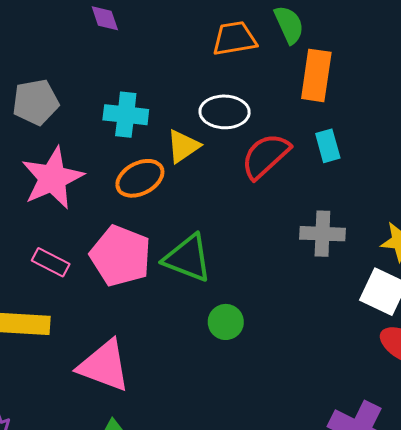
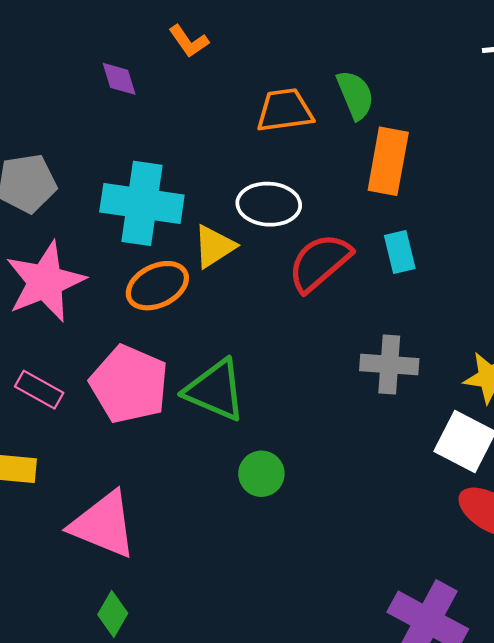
cyan cross: (126, 115) -> (142, 203), size x1.4

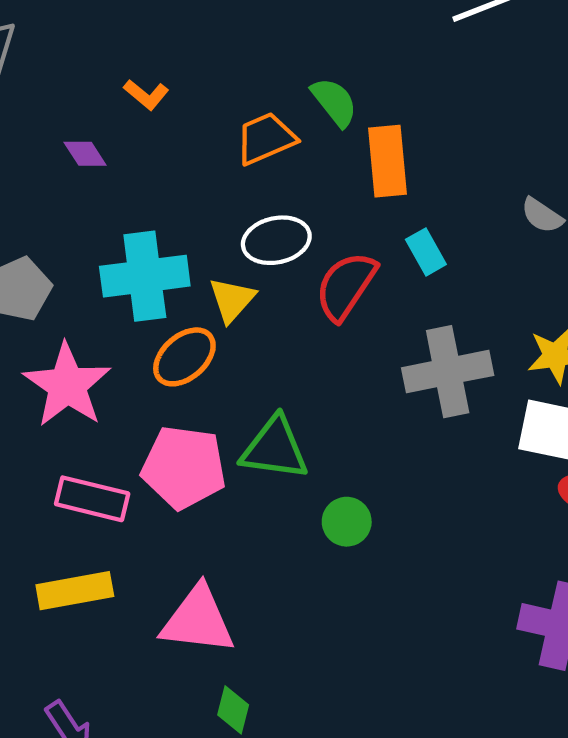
gray cross: (389, 365) -> (448, 372), size x1.4
pink rectangle: (39, 390) -> (92, 499), size x1.4

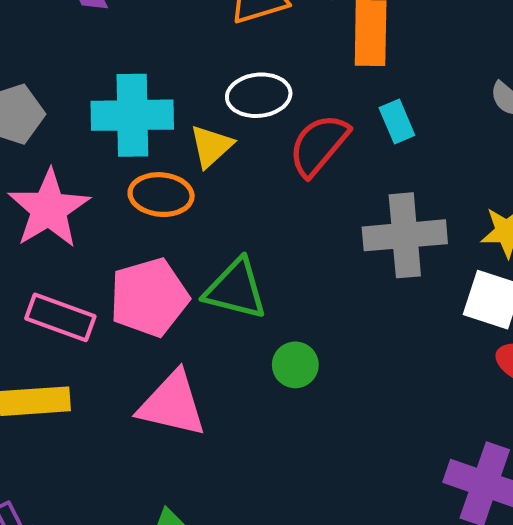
orange ellipse: (184, 357) -> (161, 195), turned 40
pink pentagon: (184, 467) -> (149, 297), turned -30
pink triangle: (198, 620) -> (172, 404), moved

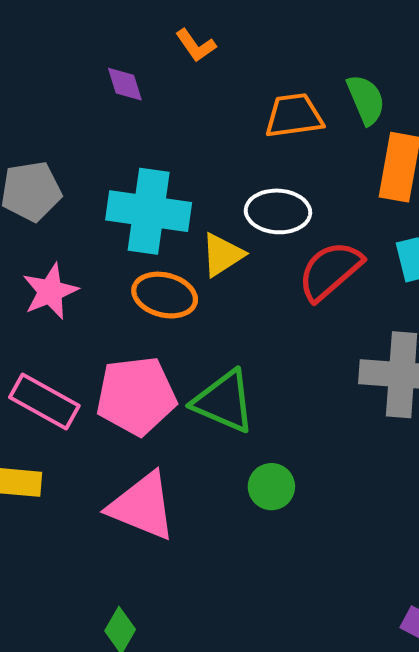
pink star: (49, 209) -> (50, 291), size x0.7

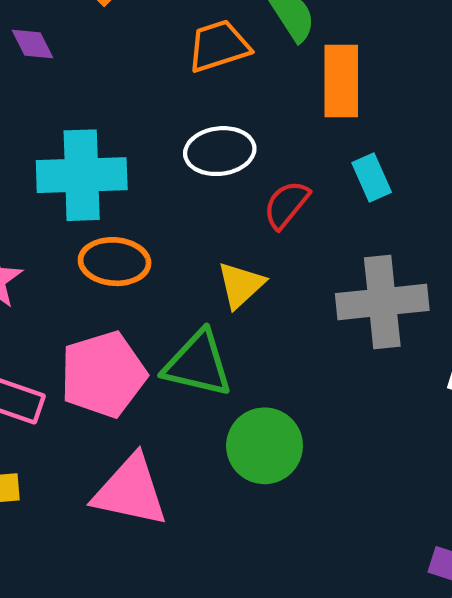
yellow triangle: (222, 255) -> (241, 285), moved
red semicircle: (330, 271) -> (286, 205), size x0.7
green circle: (271, 487) -> (265, 446), size x1.5

